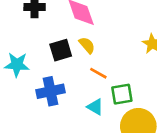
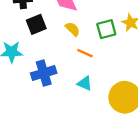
black square: (61, 50) -> (36, 24), moved
green square: (122, 94) -> (106, 29), moved

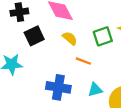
blue cross: (44, 73) -> (58, 87), moved, turned 30
cyan triangle: (85, 83) -> (95, 90), moved, turned -35

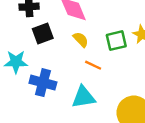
blue cross: (58, 87) -> (43, 83), moved
cyan triangle: (95, 90) -> (83, 97), moved, size x1.5

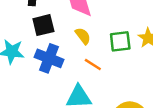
blue cross: (43, 83) -> (49, 58), moved

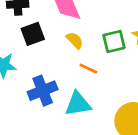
blue cross: (49, 58) -> (43, 91), moved, turned -36

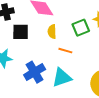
black square: (33, 34) -> (21, 32), turned 30
yellow semicircle: (75, 40) -> (52, 32), turned -128

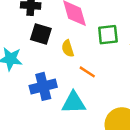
green square: (81, 28) -> (108, 35), moved
yellow semicircle: (52, 32) -> (68, 48), moved, turned -32

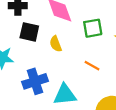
orange line: (87, 72) -> (92, 66), moved

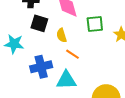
orange line: (92, 66) -> (73, 54), moved

